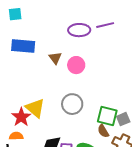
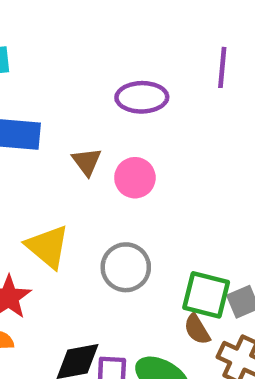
purple line: (105, 25) -> (222, 67), moved, turned -72
yellow triangle: (35, 108) -> (48, 247), moved

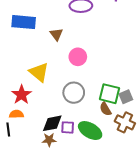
pink circle: (135, 178) -> (78, 57), moved
gray circle: (126, 267) -> (74, 93), moved

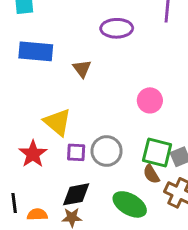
pink circle: (78, 57) -> (150, 100), moved
orange semicircle: (16, 114) -> (37, 215), moved
purple square: (68, 127) -> (76, 152), moved

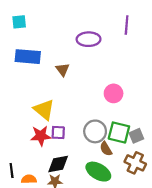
gray circle: (107, 151) -> (95, 131), moved
red star: (33, 154) -> (41, 136), moved, turned 30
brown semicircle: (151, 174) -> (106, 149), moved

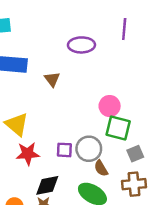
yellow triangle: (44, 110) -> (17, 124), moved
purple square: (58, 133) -> (64, 150), moved
green square: (119, 133) -> (118, 128), moved
brown cross: (135, 163) -> (134, 184), turned -30

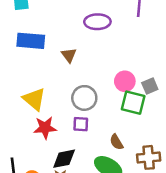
gray circle: (89, 149) -> (84, 98), moved
gray square: (135, 154) -> (150, 86), moved

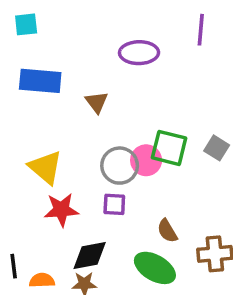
pink circle: (125, 81) -> (146, 160), moved
gray square: (150, 86) -> (217, 148), turned -35
green square: (133, 103) -> (169, 148), moved

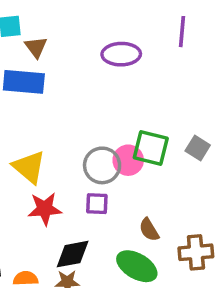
brown triangle: (97, 102) -> (36, 47), moved

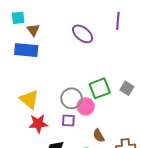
purple ellipse: (121, 54) -> (83, 34), turned 40
green square: (151, 148) -> (100, 88), turned -35
pink circle: (128, 160) -> (86, 106), moved

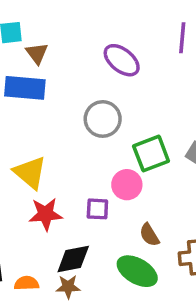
gray circle: (71, 98) -> (103, 119), moved

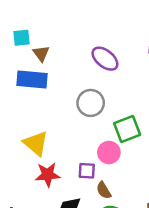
brown semicircle: (149, 235) -> (104, 190), moved

